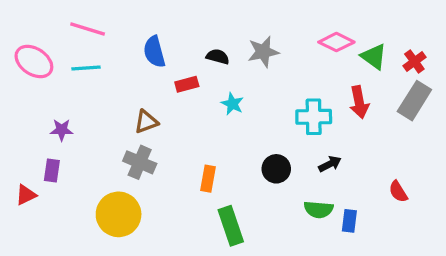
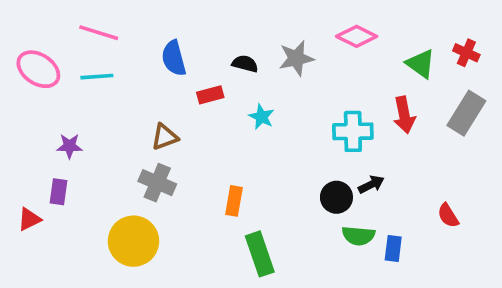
pink diamond: (336, 42) -> (357, 36), moved
red cross: (414, 62) -> (466, 53), moved, turned -30
black circle: (276, 169) -> (336, 197), moved

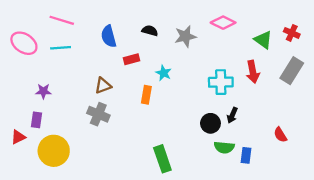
black semicircle: (245, 64) -> (150, 31), moved
black arrow: (371, 184) -> (232, 115), turned 140
orange rectangle: (234, 201) -> (146, 95), moved
yellow circle: (133, 241) -> (54, 151), moved

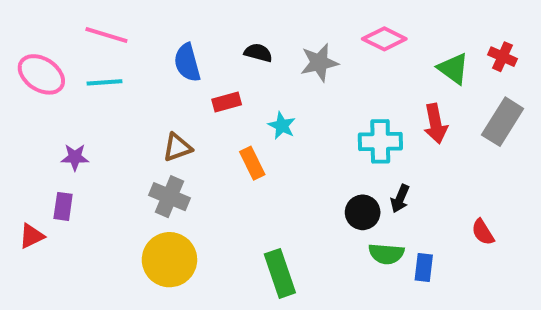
orange rectangle: (146, 95) -> (252, 163), turned -36
yellow circle: (54, 151) -> (169, 260), moved

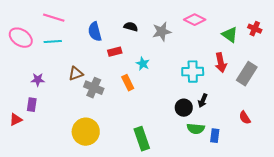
gray rectangle: (503, 122) -> (247, 74), moved
brown triangle: (177, 147) -> (76, 74), moved
gray cross: (169, 197) -> (94, 88), moved

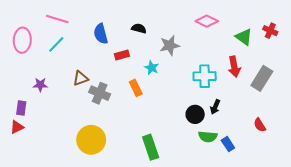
gray star: (162, 32) -> (170, 45), moved
pink ellipse: (21, 38) -> (22, 40), turned 60
cyan line: (53, 42) -> (56, 44), turned -42
purple rectangle: (32, 105) -> (21, 108), moved
blue rectangle: (215, 136) -> (228, 144), turned -40

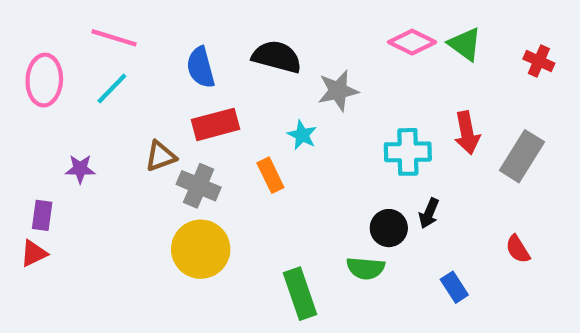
black semicircle: (139, 28) -> (277, 57), size x1.6
green triangle: (244, 37) -> (465, 44), moved
red rectangle: (122, 55) -> (215, 124), moved, size x1.5
green semicircle: (208, 137) -> (366, 268), moved
yellow circle: (91, 140) -> (201, 249), moved

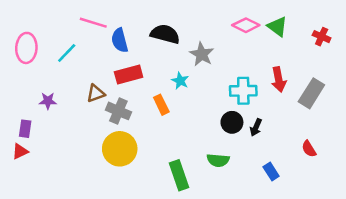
pink line: (114, 38) -> (93, 23), moved
gray star: (338, 91) -> (202, 54), turned -30
black circle: (389, 228) -> (232, 122), moved

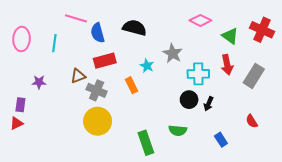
green triangle: (277, 26) -> (230, 36), moved
red cross: (322, 37) -> (262, 30), size x1.6
cyan line: (67, 53) -> (54, 43), turned -36
gray star: (202, 54) -> (173, 53), moved

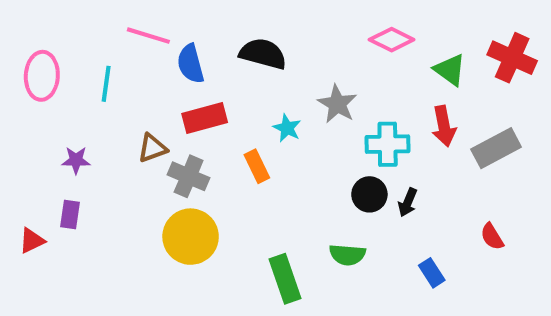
gray rectangle: (254, 76) -> (496, 148), turned 30
purple rectangle: (20, 105) -> (70, 215), moved

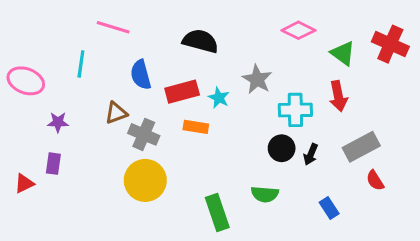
blue semicircle: (191, 64) -> (141, 75), moved
pink ellipse: (42, 76) -> (26, 81), moved, turned -72
red rectangle: (205, 118) -> (182, 92), moved
gray rectangle: (496, 148) -> (361, 147), moved
orange rectangle: (257, 166) -> (196, 127), turned -55

